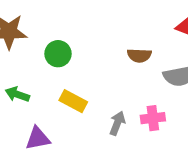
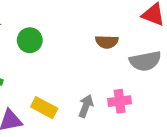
yellow rectangle: (73, 101) -> (44, 108), moved

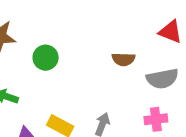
pink cross: (120, 101) -> (156, 119), moved

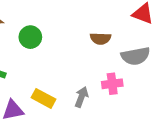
pink cross: (156, 119) -> (112, 84), moved

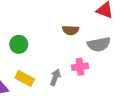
green circle: (30, 37) -> (19, 44), moved

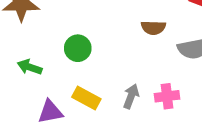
pink cross: (80, 67) -> (167, 96), moved

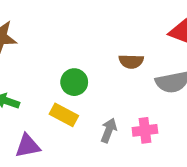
green circle: (78, 48) -> (74, 82), moved
yellow rectangle: (86, 98) -> (64, 115), moved

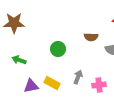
yellow rectangle: (64, 115) -> (52, 83), moved
pink cross: (145, 130) -> (99, 85), moved

